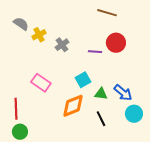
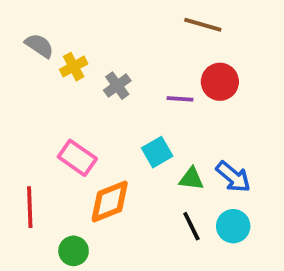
orange diamond: (73, 106) -> (110, 201), moved
cyan circle: (134, 114) -> (233, 226), moved
green circle: (20, 132) -> (74, 251), moved

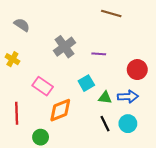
yellow cross: (74, 67) -> (12, 59), moved, turned -32
red circle: (220, 82) -> (137, 70), moved
gray cross: (117, 86) -> (64, 47), size x1.5
blue arrow: (233, 177) -> (128, 97), turned -42

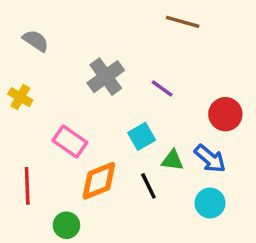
purple line: (99, 54) -> (162, 89), turned 32
blue arrow: (128, 97) -> (210, 159), turned 42
black line: (105, 124) -> (148, 186), moved

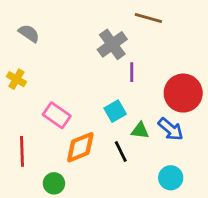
gray cross: (106, 77) -> (112, 44), moved
purple line: (162, 89) -> (132, 72), turned 54
red circle: (225, 114) -> (183, 93), size x1.4
cyan circle: (210, 203) -> (171, 178), moved

